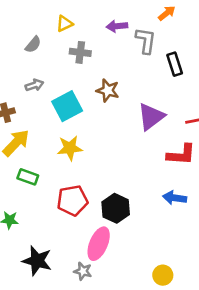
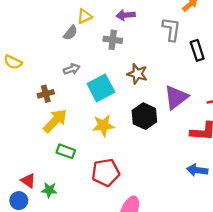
yellow triangle: (65, 24) -> (85, 16), moved
purple arrow: (117, 26) -> (126, 15), moved
black hexagon: (116, 208) -> (144, 116), moved

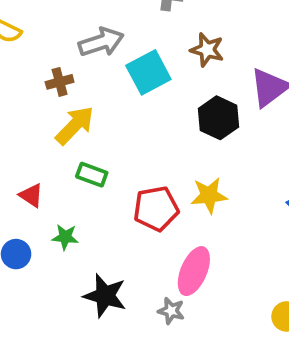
gray arrow: (72, 69) -> (101, 42), size x1.6
yellow star: (103, 125) -> (209, 195), moved
red triangle: (28, 181) -> (31, 195), moved

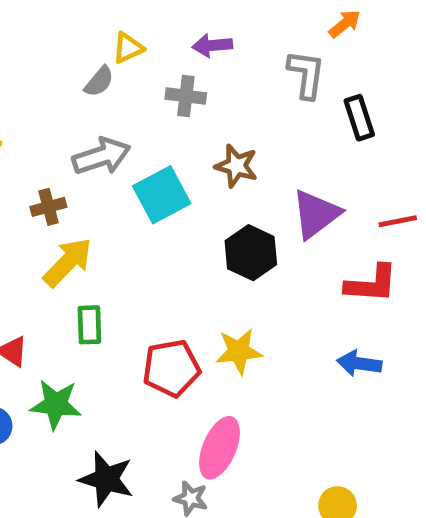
green rectangle: (92, 175) -> (89, 325), turned 68
green star: (65, 237) -> (56, 404), size x1.5

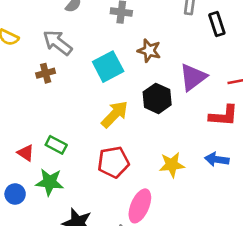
gray arrow: (101, 156) -> (58, 43), moved, turned -124
yellow arrow: (68, 262) -> (115, 114), moved
green rectangle: (89, 325) -> (56, 145), moved, turned -60
yellow star: (239, 351) -> (172, 165), moved

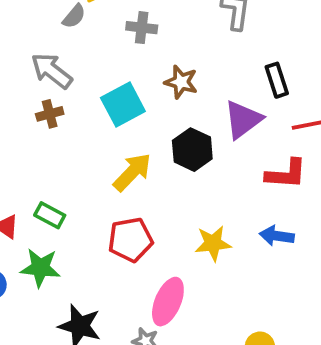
black rectangle: (217, 24) -> (277, 80), moved
brown cross: (46, 73) -> (50, 114), moved

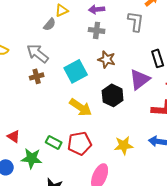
gray cross: (142, 28) -> (97, 30), moved
yellow arrow: (132, 172) -> (81, 107), turned 80
green rectangle: (50, 215) -> (54, 142), moved

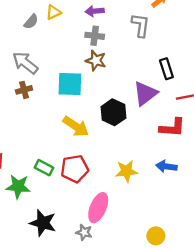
gray semicircle: (50, 24) -> (31, 22), moved
brown star: (107, 59) -> (96, 61), moved
cyan square: (76, 71) -> (70, 84), turned 30

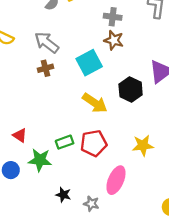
cyan square: (70, 84) -> (89, 63), turned -30
green rectangle: (44, 168) -> (65, 142), turned -48
black star: (43, 223) -> (63, 195), size x0.6
gray star: (84, 232) -> (91, 204), moved

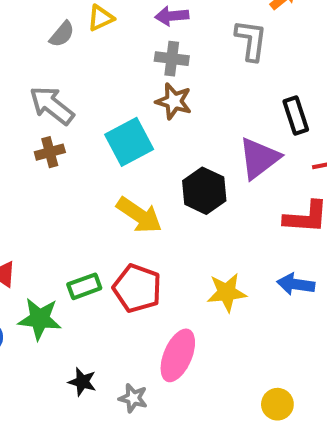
red pentagon: (94, 143) -> (137, 288), turned 30

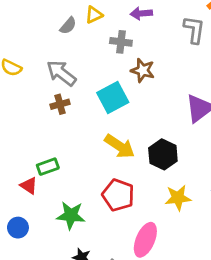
gray cross: (172, 59) -> (121, 42), moved
black hexagon: (204, 191) -> (163, 154), moved
green rectangle: (84, 286) -> (48, 167), moved
green star: (40, 319) -> (71, 215), moved

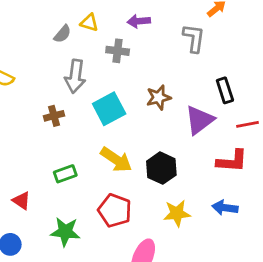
yellow triangle: (94, 15) -> (89, 23), turned 42
brown star: (143, 70) -> (159, 97), moved, turned -30
gray arrow: (61, 73) -> (75, 76), moved, turned -120
green rectangle: (48, 167) -> (65, 174), moved

